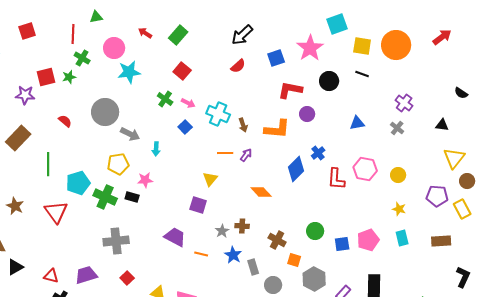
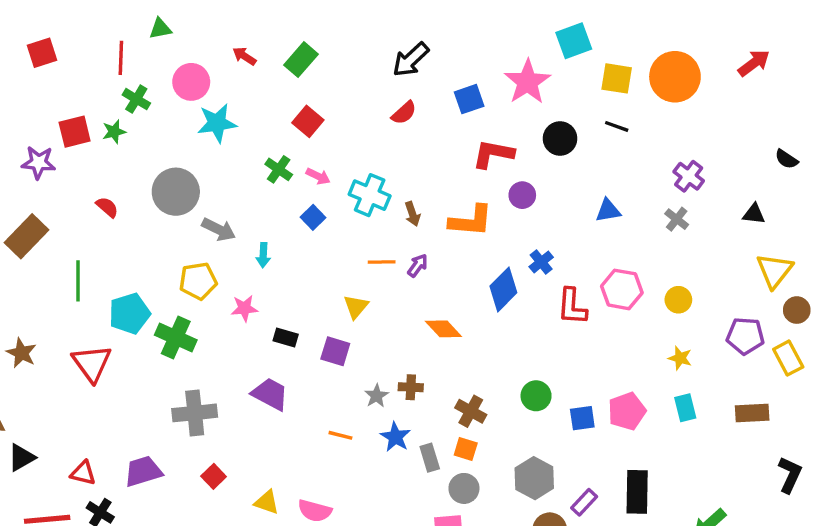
black rectangle: (132, 197) -> (286, 337), moved
purple trapezoid: (175, 237) -> (270, 394), moved
orange square: (294, 260) -> (466, 449), moved

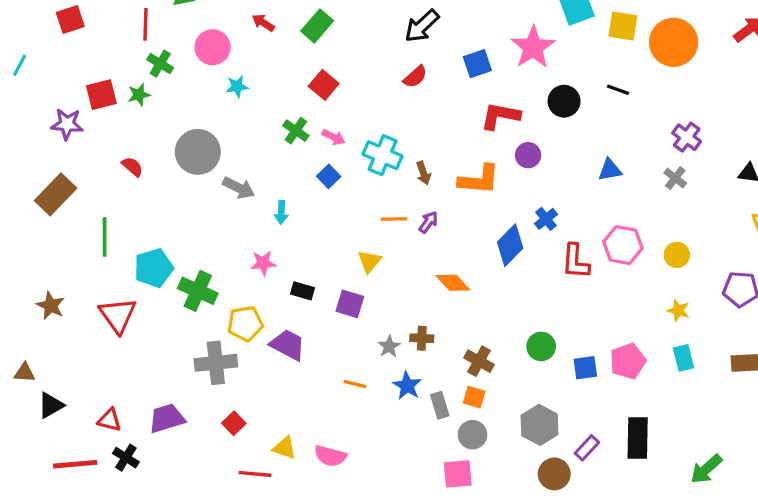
yellow square: (617, 78) -> (623, 26), moved
cyan star: (217, 123) -> (237, 86), size x0.6
yellow pentagon: (198, 281) -> (245, 324), moved

